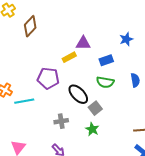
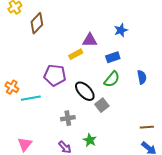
blue star: (126, 39) -> (121, 30), moved
green semicircle: (105, 82) -> (112, 79), turned -60
green star: (92, 129) -> (90, 140), moved

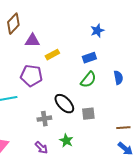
purple triangle: (90, 40) -> (32, 41), moved
black ellipse: (85, 91) -> (64, 104), moved
gray square: (102, 105) -> (88, 114), moved, turned 32

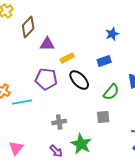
green semicircle: (88, 80) -> (111, 92), moved
black ellipse: (64, 104) -> (79, 80), moved
green star: (66, 141) -> (81, 144), size x1.5

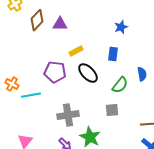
purple triangle: (47, 44) -> (60, 24), moved
blue rectangle: (104, 61) -> (113, 54), turned -64
gray cross: (59, 122) -> (68, 115), size x1.5

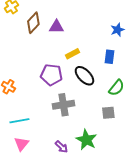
cyan line: (31, 95) -> (19, 121), moved
gray cross: (68, 115) -> (63, 105), moved

